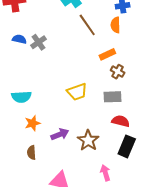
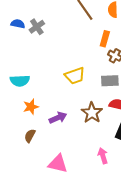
orange rectangle: (107, 54) -> (105, 39), turned -49
brown star: (88, 140) -> (92, 113), moved
brown semicircle: (31, 153) -> (30, 136), turned 32

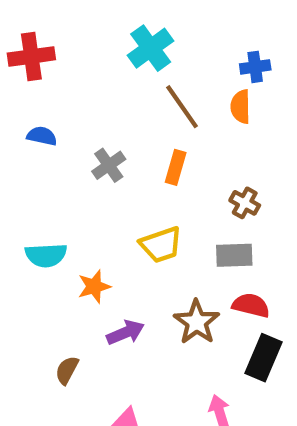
gray cross: (37, 27) -> (109, 165), moved
orange rectangle: (105, 39) -> (176, 167), moved
orange star: (31, 107) -> (94, 287), moved

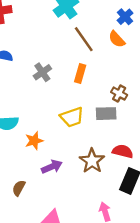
blue cross: (255, 67) -> (125, 17), turned -35
orange semicircle: (241, 107) -> (117, 39), turned -42
gray rectangle: (234, 255) -> (106, 114), moved

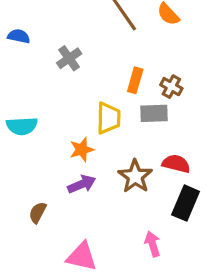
orange rectangle: (80, 73) -> (135, 80), moved
yellow trapezoid: (72, 117) -> (108, 118), turned -70
orange star: (34, 141) -> (82, 150), moved

